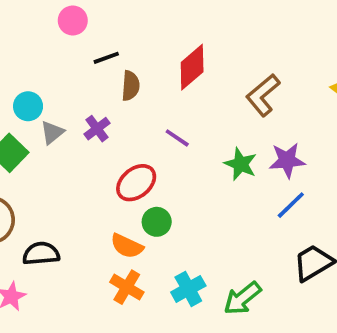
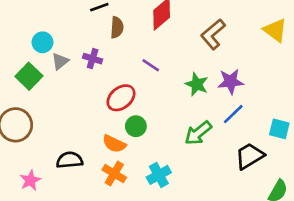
purple cross: (97, 129) -> (93, 59), turned -36
black semicircle: (41, 254) -> (70, 160), moved
green arrow: (242, 298) -> (198, 133), moved

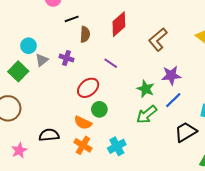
green star: (197, 84) -> (146, 89), moved

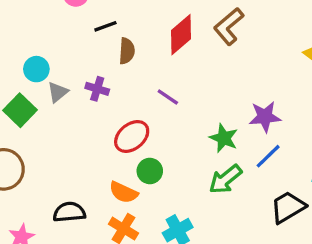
brown L-shape: (158, 40) -> (229, 26), moved

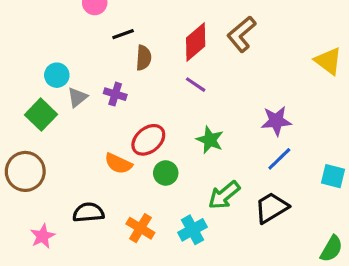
purple line: (168, 97) -> (196, 85), moved
green star: (224, 138) -> (210, 140), moved
green arrow: (225, 179) -> (224, 195), moved
orange semicircle: (123, 192) -> (118, 164), moved
black trapezoid: (288, 207) -> (271, 208), moved

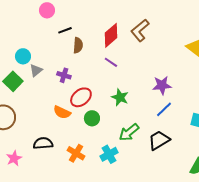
purple cross: (115, 94) -> (64, 75), moved

